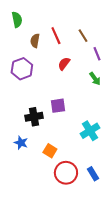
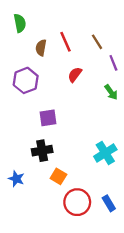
purple square: (58, 106) -> (48, 118), moved
black cross: (34, 117) -> (42, 151), moved
blue star: (21, 143) -> (16, 179), moved

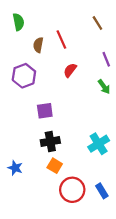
brown line: (97, 42) -> (97, 23), moved
black cross: (42, 151) -> (50, 142), moved

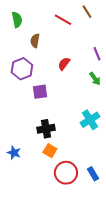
brown line: (97, 23) -> (87, 12), moved
red line: (61, 39) -> (63, 20), moved, turned -36
purple square: (45, 111) -> (40, 92), moved
cyan cross: (99, 144) -> (90, 120), moved

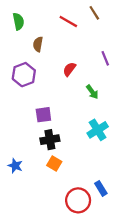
green arrow: (95, 79) -> (92, 92), moved
purple square: (40, 92) -> (43, 115), moved
red circle: (66, 173) -> (78, 200), moved

